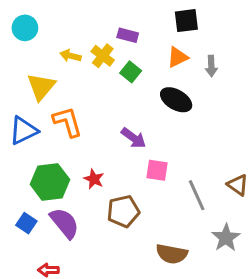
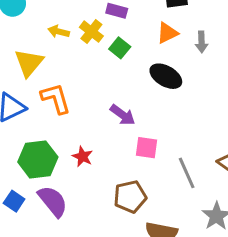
brown pentagon: (123, 211) -> (130, 197), moved

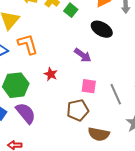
purple arrow: (123, 115) -> (83, 55), moved
pink square: (146, 148) -> (89, 86), moved
red star: (82, 157) -> (51, 74), moved

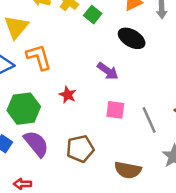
brown pentagon: (78, 110) -> (80, 149), moved

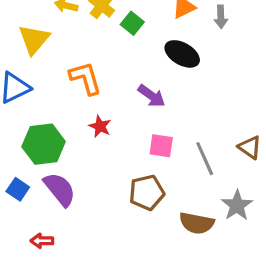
orange L-shape: (39, 57) -> (85, 78), moved
brown pentagon: (80, 149) -> (147, 192), moved
brown semicircle: (128, 170) -> (197, 223), moved

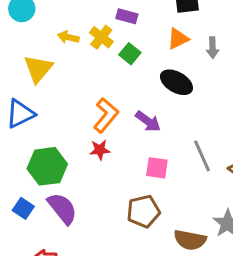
orange L-shape: (85, 78) -> (106, 115), moved, turned 56
red star: (100, 126) -> (100, 150), turned -30
gray line: (205, 159) -> (202, 156), moved

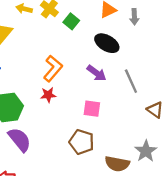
purple arrow: (148, 121) -> (96, 73), moved
gray line: (202, 156) -> (131, 81), moved
brown pentagon: (143, 211) -> (82, 142), turned 30

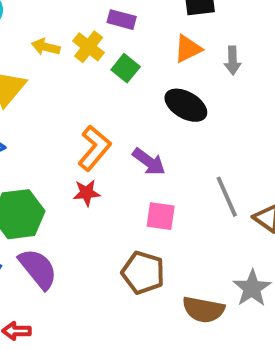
purple arrow: (96, 73) -> (149, 162), moved
gray line: (131, 81) -> (227, 197), moved

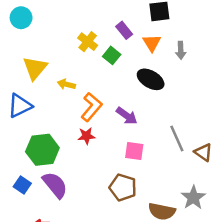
purple rectangle: (122, 20) -> (124, 30), moved, turned 36
yellow arrow: (46, 47) -> (66, 84), moved
orange triangle: (188, 49) -> (152, 43), turned -36

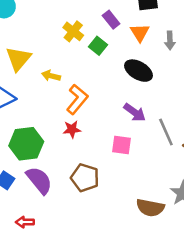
purple arrow: (127, 116) -> (135, 112), moved
brown pentagon: (123, 187) -> (85, 178), moved

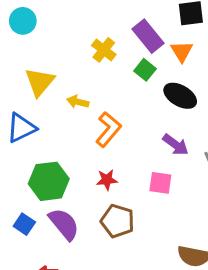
purple rectangle: (111, 20) -> (148, 36), size x1.5
green square: (98, 46) -> (145, 70), moved
red star: (72, 129) -> (107, 180), moved

